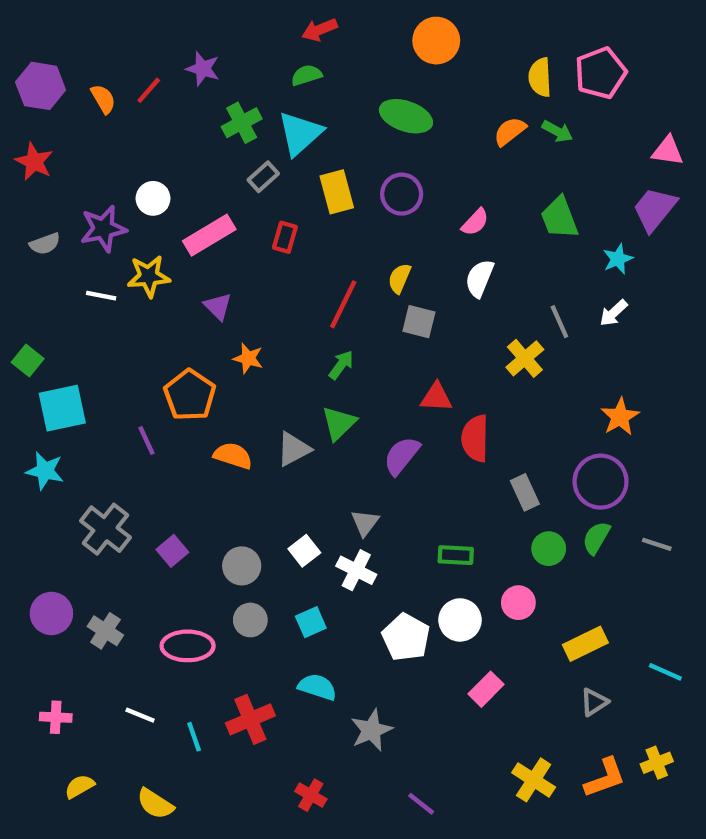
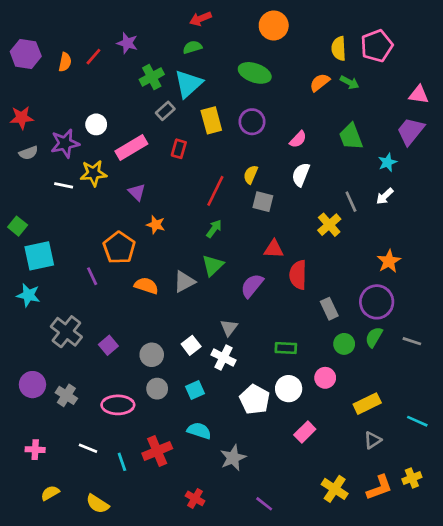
orange semicircle: (103, 99) -> (65, 62), turned 42
red star: (34, 162) -> (22, 118), moved, turned -30

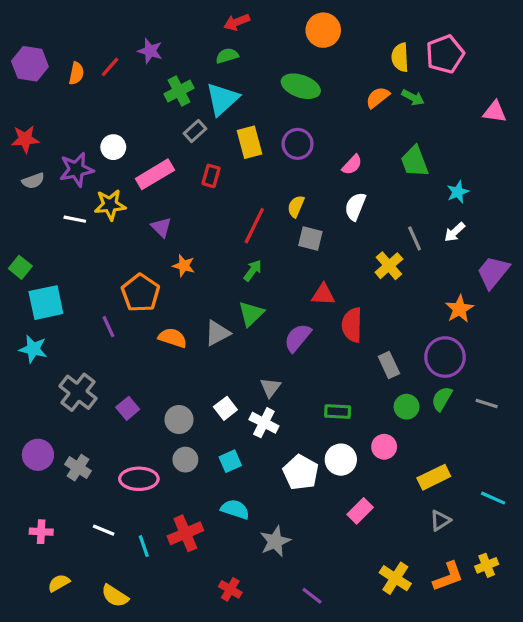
purple trapezoid: (411, 131) -> (493, 272), moved

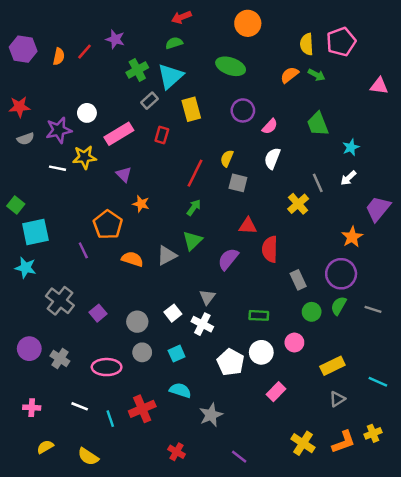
purple circle: (298, 144) -> (243, 110), moved

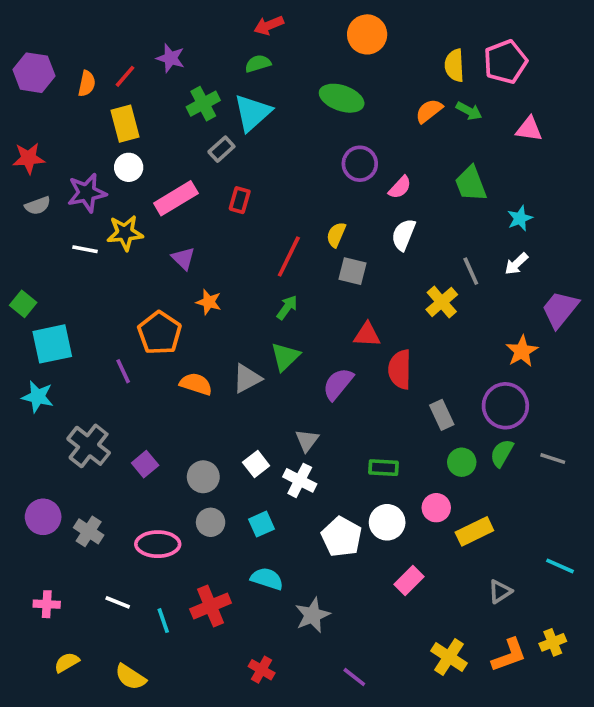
pink triangle: (379, 86) -> (529, 129), moved
yellow rectangle: (191, 109) -> (125, 124), moved
yellow rectangle: (332, 366) -> (474, 531), moved

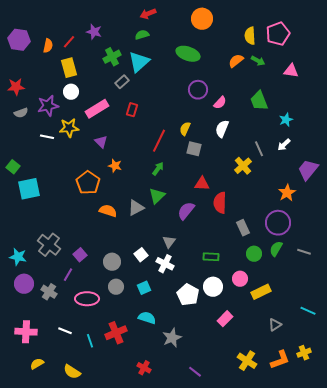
purple line: (123, 371) -> (68, 275), moved, turned 56
cyan star: (38, 397) -> (18, 257), moved
pink cross: (47, 604) -> (26, 332), size x1.5

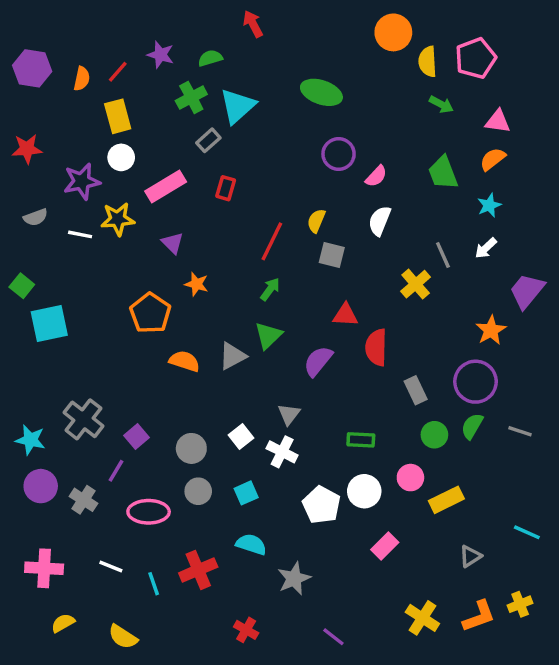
red arrow: (148, 14) -> (253, 24), turned 84
orange circle: (202, 19) -> (393, 32), moved
green semicircle: (142, 35) -> (210, 58), moved
orange semicircle: (236, 61) -> (493, 159), moved
gray semicircle: (21, 113) -> (36, 217), moved

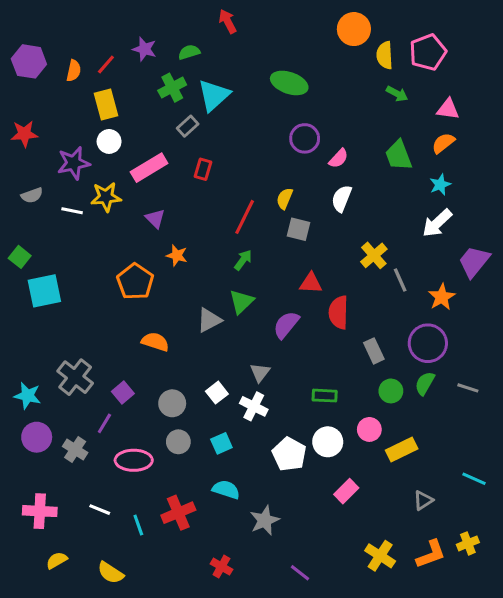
white arrow: (486, 248) -> (437, 223), size x1.5
gray line: (443, 255) -> (400, 280), moved
orange semicircle: (184, 361) -> (155, 342), moved

